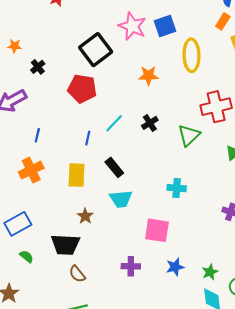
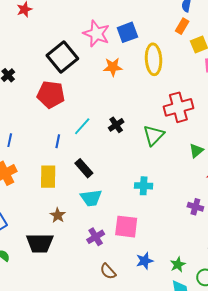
orange star: (148, 76) -> (113, 67), moved
purple cross: (131, 266) -> (96, 237), moved, turned -30
brown semicircle: (77, 274) -> (108, 271), moved

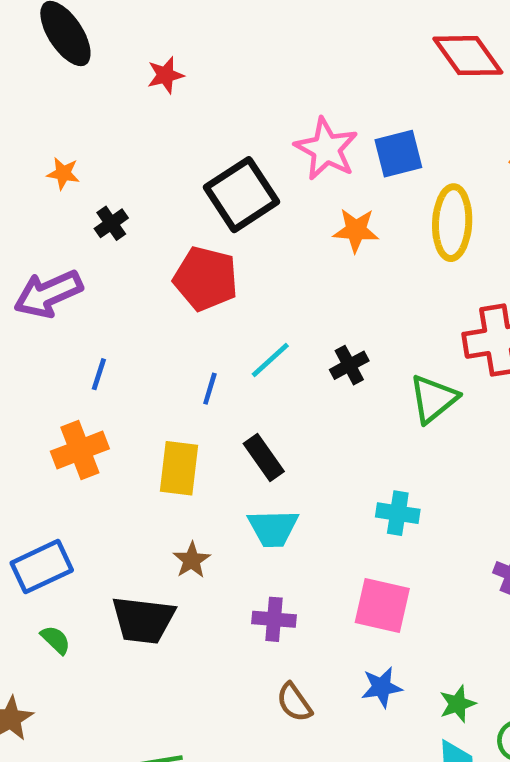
pink square: (126, 227) -> (382, 605), moved
purple cross: (96, 237) -> (274, 619), turned 30

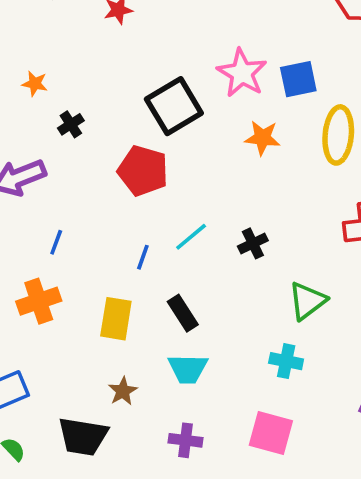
green triangle: (433, 399) -> (307, 301), moved

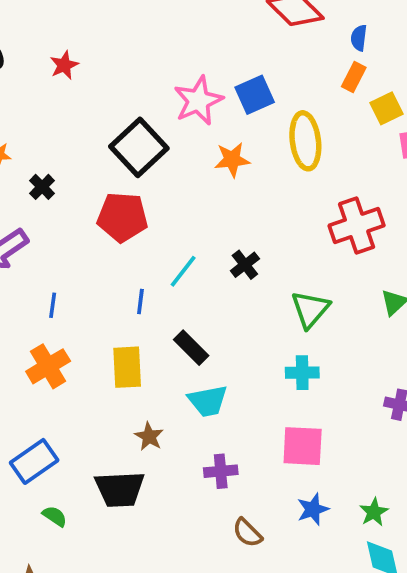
pink star: (242, 73) -> (198, 101), turned 30

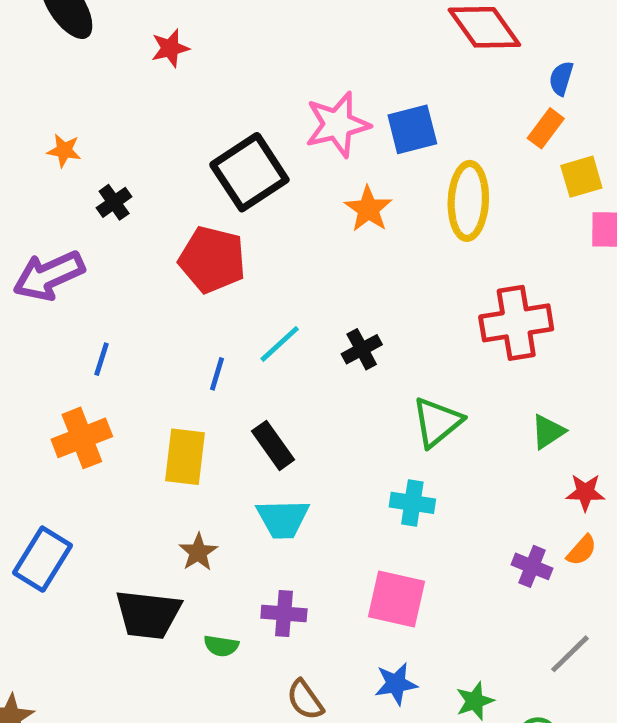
orange star: (232, 160) -> (368, 209), turned 30
blue rectangle: (34, 461) -> (42, 559), turned -33
green semicircle: (55, 516) -> (221, 646), moved, turned 145

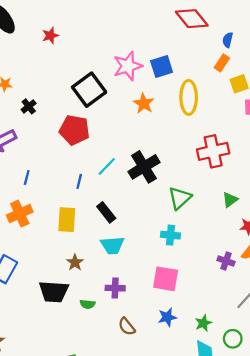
black cross: (362, 349) -> (144, 167), size x1.8

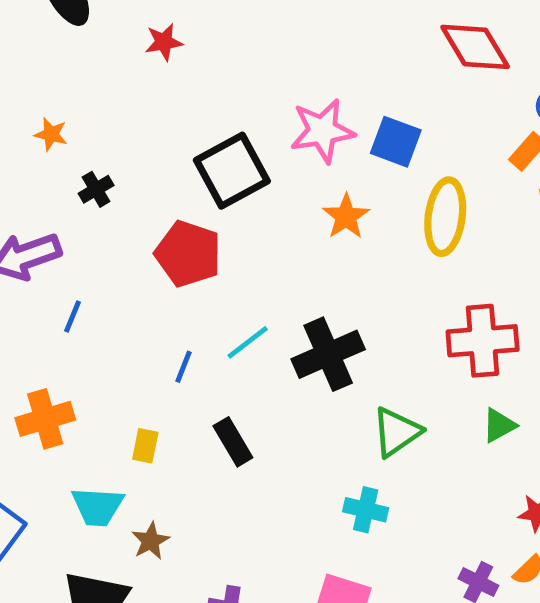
blue square: (162, 66) -> (396, 142), turned 30
blue line: (27, 178) -> (72, 316), moved
green triangle: (230, 200) -> (499, 425), moved
yellow rectangle: (67, 220) -> (145, 446), size x0.6
cyan trapezoid: (112, 245) -> (98, 506), moved

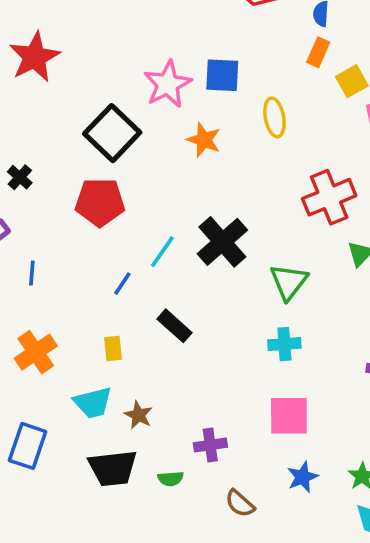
red star: (164, 42) -> (35, 57), size x1.8
yellow ellipse: (445, 217) -> (274, 117), size x0.7
blue line: (184, 367) -> (122, 284), turned 30

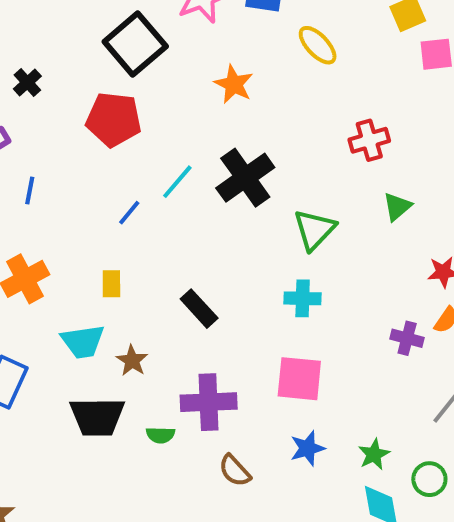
yellow ellipse: (274, 117) -> (318, 45), turned -39
orange star: (204, 140) -> (234, 84), moved
red cross: (329, 197) -> (369, 140), size x0.7
black rectangle: (175, 326) -> (199, 309), moved
purple cross: (210, 445) -> (209, 402), size x1.5

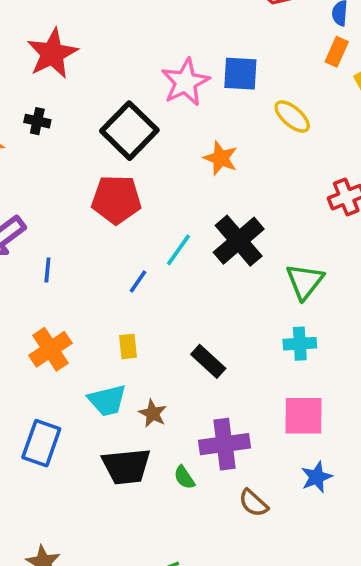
black cross: (27, 82) -> (37, 121), moved, turned -30
green semicircle: (160, 435) -> (184, 477), turned 60

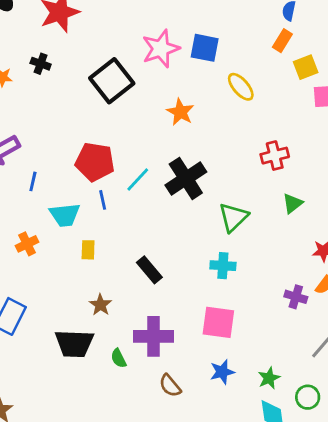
red pentagon: (116, 200) -> (95, 162), moved
blue line: (138, 281) -> (103, 200), turned -54
orange cross: (50, 349) -> (27, 244), size x0.7
cyan trapezoid: (107, 400) -> (65, 215), moved

